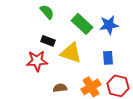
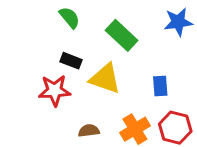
blue star: (109, 25) -> (178, 22), moved

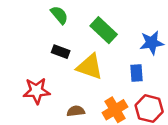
blue star: (178, 22) -> (152, 43), moved
red star: (55, 90) -> (37, 91), moved

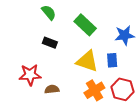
yellow triangle: (90, 67) -> (87, 61), moved
brown semicircle: (76, 111) -> (52, 89), moved

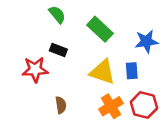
red star: (30, 75) -> (35, 70), moved
brown semicircle: (52, 89) -> (61, 105), turned 88

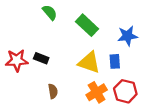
black rectangle: (58, 50) -> (41, 58), moved
red star: (35, 70) -> (17, 60), moved

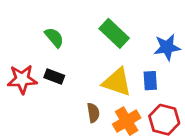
green semicircle: (50, 12) -> (54, 38), moved
brown semicircle: (53, 91) -> (93, 113), moved

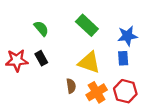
black rectangle: (54, 77) -> (41, 58), turned 40
blue rectangle: (150, 81) -> (123, 58), moved

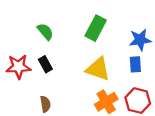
green rectangle: (87, 25) -> (96, 28), turned 75
brown semicircle: (71, 86) -> (45, 104), moved

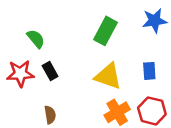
green semicircle: (45, 32) -> (36, 39), moved
blue star: (140, 40) -> (155, 21), moved

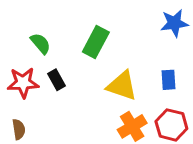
green rectangle: (105, 31) -> (96, 42), moved
brown semicircle: (50, 115) -> (19, 129), moved

